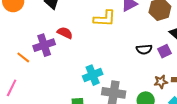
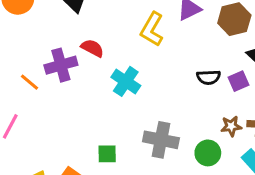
yellow L-shape: (105, 18) -> (152, 29), turned 115
cyan cross: (93, 75) -> (126, 81), moved, turned -36

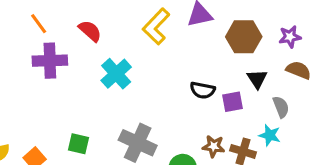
purple cross: (61, 65) -> (50, 61), moved
orange line: (29, 82) -> (39, 24), moved

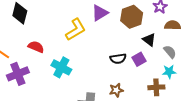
yellow L-shape: (156, 26) -> (76, 30), turned -145
brown star: (214, 146) -> (116, 90), moved

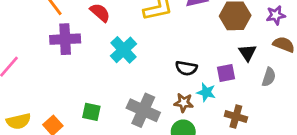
gray semicircle: (170, 52) -> (269, 77), turned 40
black semicircle: (118, 59) -> (186, 68), moved
cyan star: (169, 72) -> (206, 92), moved

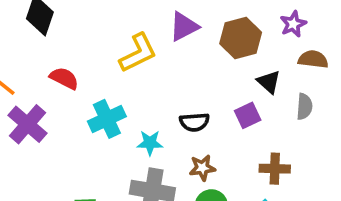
purple cross: (65, 39) -> (28, 124), turned -32
cyan cross: (123, 50) -> (107, 119), turned 32
cyan star: (206, 92) -> (150, 143), moved

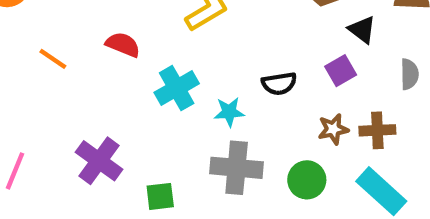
gray semicircle: (304, 107) -> (409, 74), moved
purple cross: (28, 124) -> (99, 161), moved
brown star: (202, 168) -> (333, 129), moved

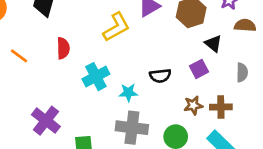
red semicircle: (123, 45) -> (63, 48), turned 65

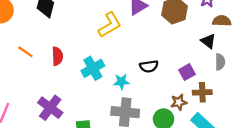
black triangle: (213, 44) -> (208, 41), moved
red semicircle: (63, 48) -> (57, 56), moved
purple square: (199, 69) -> (187, 72), moved
brown star: (193, 105) -> (179, 102), moved

